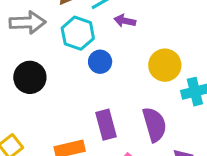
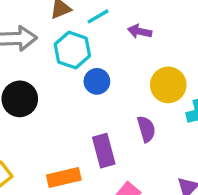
purple arrow: (125, 21) -> (140, 31), moved
purple semicircle: (155, 124) -> (146, 129), moved, size x0.7

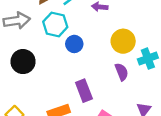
purple semicircle: (146, 129) -> (122, 72), moved

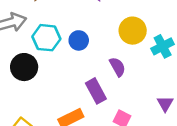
cyan hexagon: (55, 24) -> (46, 38), moved
purple semicircle: (122, 72) -> (117, 67), moved

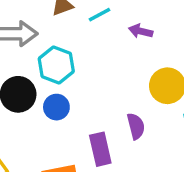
blue circle: (79, 40) -> (56, 107), moved

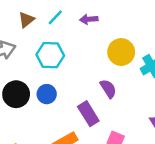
cyan hexagon: (56, 65) -> (50, 55), moved

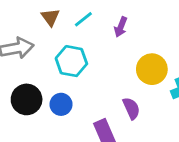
purple arrow: (89, 19) -> (121, 27), turned -72
brown triangle: (26, 20) -> (50, 17), turned -36

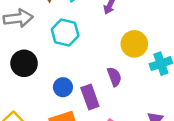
blue circle: (61, 104) -> (63, 87), moved

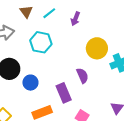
blue circle: (63, 87) -> (30, 83), moved

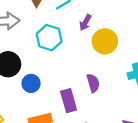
purple arrow: (75, 19) -> (85, 23), moved
yellow circle: (97, 48) -> (105, 41), moved

